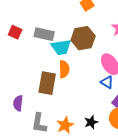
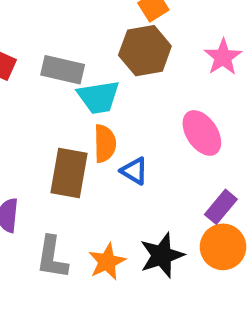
brown hexagon: (83, 38) -> (145, 51), moved
blue triangle: (107, 82) -> (134, 171), moved
black star: (91, 122) -> (162, 255), size x1.5

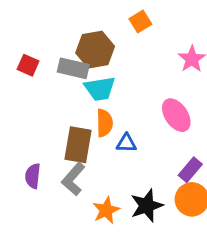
brown hexagon: (145, 51) -> (95, 50), moved
blue triangle: (134, 171) -> (126, 143), turned -30
gray L-shape: (52, 257) -> (73, 179), moved, turned 32

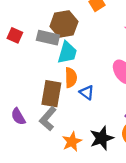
cyan trapezoid: (100, 89) -> (67, 53), turned -65
blue triangle: (126, 143) -> (87, 92), turned 35
purple semicircle: (33, 176) -> (18, 116), turned -36

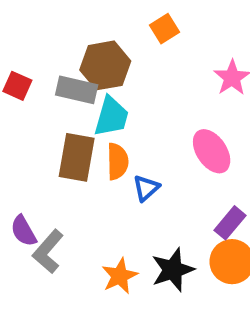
blue triangle: (87, 92) -> (146, 188), turned 42
brown rectangle: (51, 94) -> (77, 157), moved
gray L-shape: (48, 119) -> (48, 251), moved

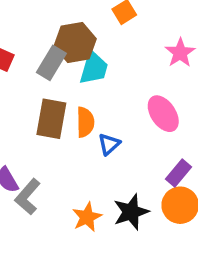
gray rectangle: (77, 90) -> (51, 63), turned -72
cyan trapezoid: (111, 117) -> (94, 68), moved

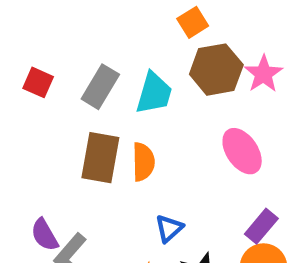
brown hexagon: (75, 43) -> (216, 70), moved
blue triangle: (109, 144) -> (169, 228), moved

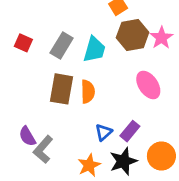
purple rectangle: (261, 226) -> (130, 131), moved

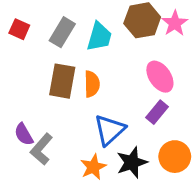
purple rectangle: (130, 131) -> (157, 112), moved
blue triangle: (104, 132) -> (110, 130), size x1.6

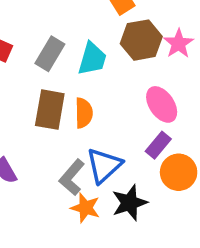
gray L-shape: (41, 149) -> (72, 177), moved
orange circle: (175, 157) -> (179, 172), moved
orange star: (93, 167) -> (85, 208), turned -30

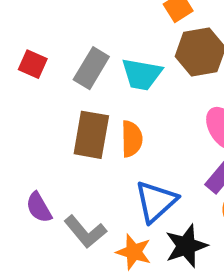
cyan trapezoid: (92, 59) -> (142, 74), turned 84
gray L-shape: (72, 177) -> (85, 232), moved, turned -81

